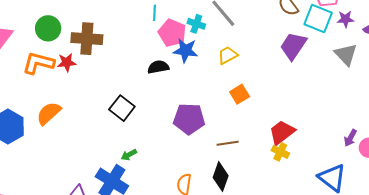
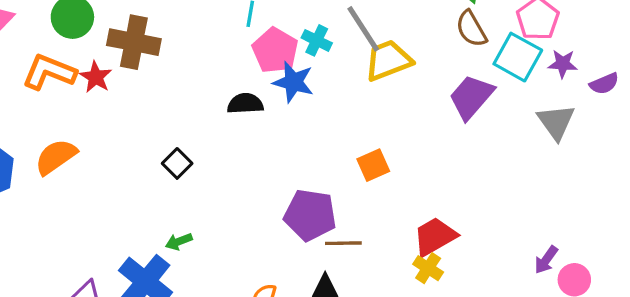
yellow trapezoid: (228, 55) -> (388, 60), moved, size x1.4
red star: (67, 62) -> (96, 77), turned 30
black square: (122, 108) -> (177, 163), size x0.7
purple pentagon: (189, 119) -> (310, 215), moved

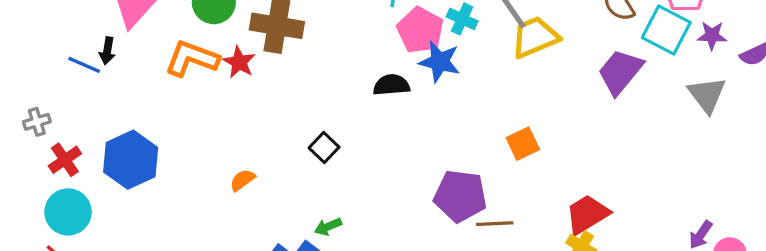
orange semicircle: (56, 157) -> (242, 180), moved, size x0.6

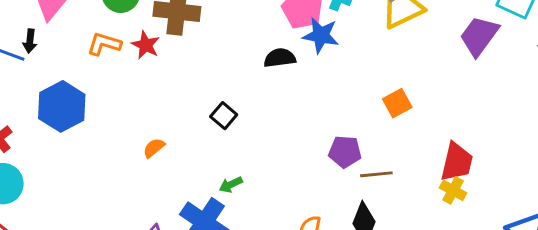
orange L-shape: (192, 58) -> (104, 44), size x0.7
blue hexagon: (131, 160) -> (62, 106), moved
purple pentagon: (460, 196) -> (345, 152), size x0.7
red trapezoid: (587, 214) -> (457, 162), turned 138

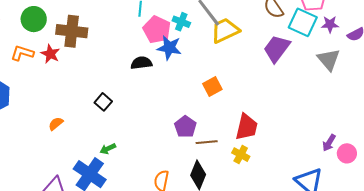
orange square: (397, 103) -> (212, 87), moved
purple pentagon: (345, 152) -> (185, 127), turned 30
red trapezoid: (457, 162) -> (247, 127), moved
yellow cross: (453, 190) -> (241, 155), moved

